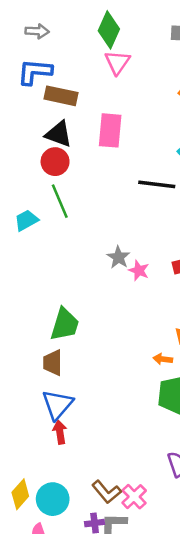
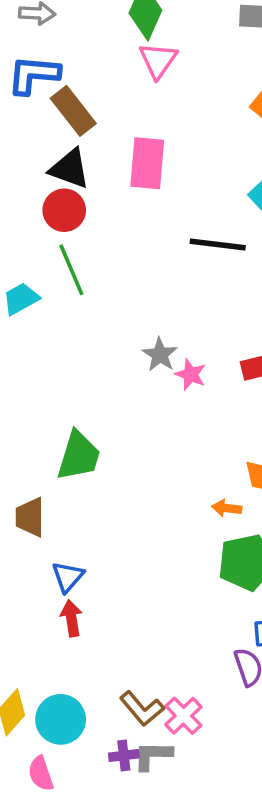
brown rectangle: (61, 96) -> (73, 111), turned 40
brown trapezoid: (53, 363) -> (30, 517), moved
blue triangle: (57, 405) -> (68, 577), size x0.7

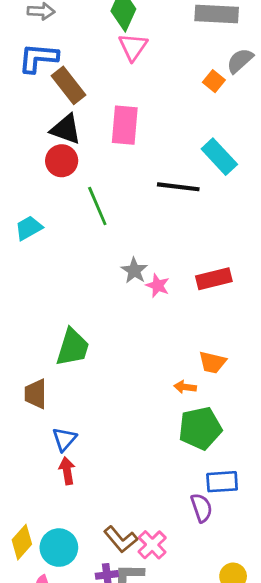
green line: (71, 270) -> (97, 206), moved

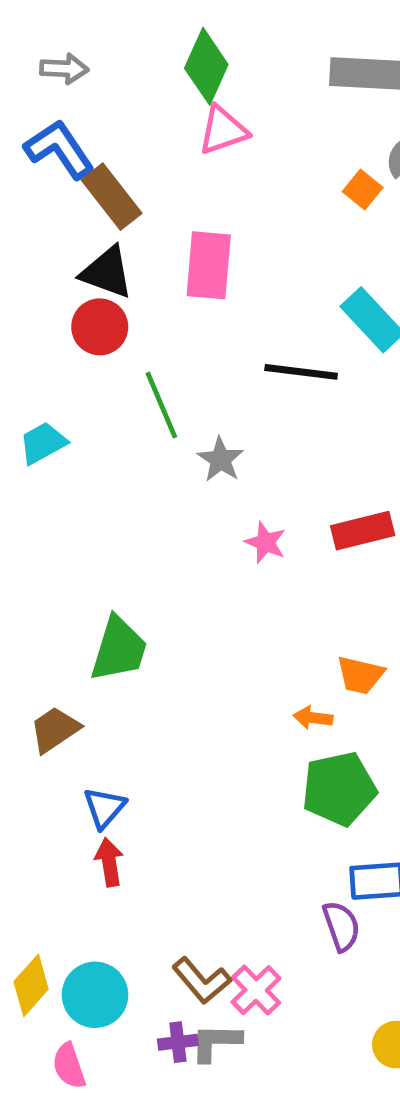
pink triangle: (133, 47) -> (223, 130), turned 36
blue L-shape: (38, 58) -> (59, 149), turned 51
gray star: (134, 270) -> (221, 460), moved
brown trapezoid: (36, 394) -> (55, 730), turned 56

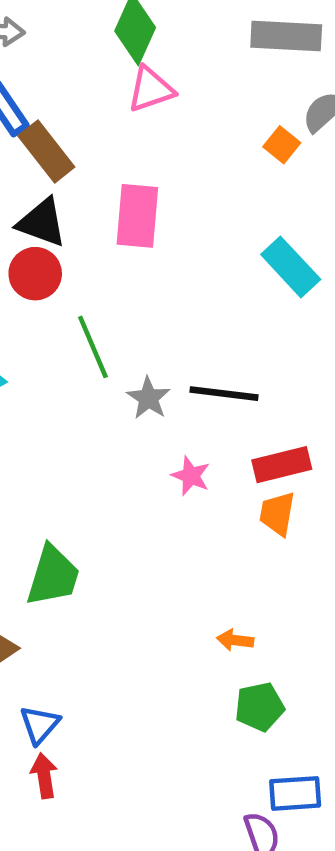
black line: (301, 372) -> (224, 394), moved
orange trapezoid: (360, 675) -> (277, 514), moved, turned 87
green pentagon: (339, 789) -> (260, 707), size x0.7

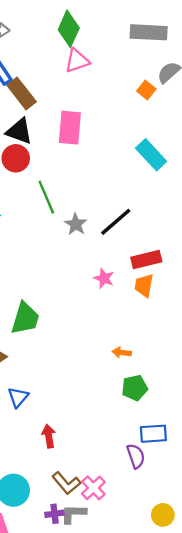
black line: (224, 394) -> (116, 222), turned -48
pink star: (191, 476) -> (104, 278), moved
red arrow: (44, 776) -> (49, 436), moved

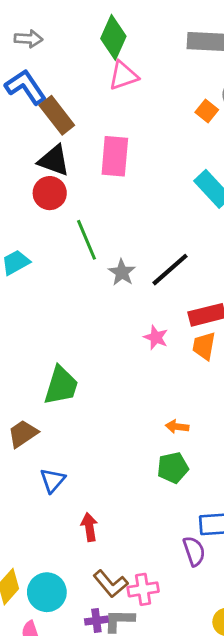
green pentagon: (135, 388) -> (173, 468), moved
pink cross: (93, 488) -> (143, 589), turned 35

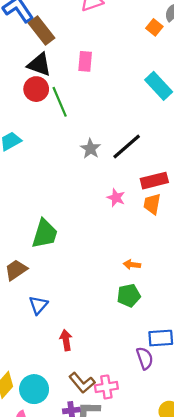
pink rectangle: (115, 156) -> (85, 61), size x0.7
green line: (86, 240) -> (60, 102), moved

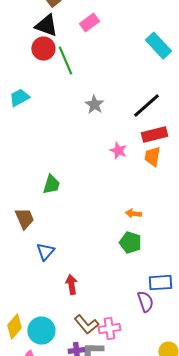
pink rectangle: (85, 61) -> (89, 23), turned 48
black line: (127, 146) -> (146, 106), moved
green trapezoid: (45, 234) -> (51, 185), size x0.7
brown trapezoid: (16, 270) -> (24, 219), turned 100
green pentagon: (129, 295) -> (130, 243), turned 30

